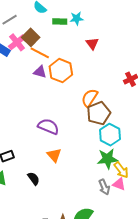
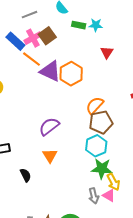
orange line: (40, 53) -> (32, 59), moved
purple triangle: (40, 72) -> (50, 71), size x1.6
purple semicircle: (48, 126) -> (49, 126), turned -70
cyan hexagon: (110, 135) -> (96, 146), moved

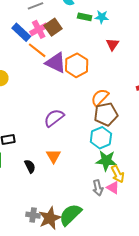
orange triangle: (50, 156) -> (53, 156), moved

